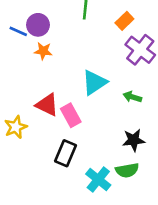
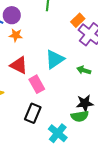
orange rectangle: (124, 21) -> (78, 20), moved
red triangle: (47, 105) -> (19, 65), moved
green semicircle: (127, 170) -> (80, 116), moved

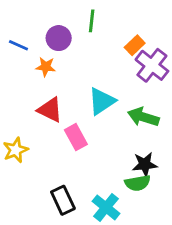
purple circle: (12, 15) -> (59, 38), moved
green arrow: (84, 70) -> (143, 117), size x1.5
black rectangle: (33, 113) -> (63, 200), moved, turned -48

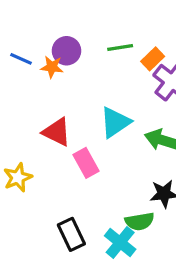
green line: (92, 21) -> (120, 47), moved, turned 75
orange star: (46, 67) -> (52, 67), moved
green semicircle: (138, 183) -> (140, 221), moved

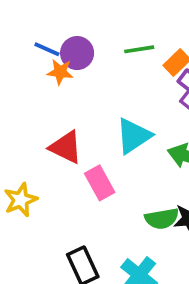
blue line: (21, 59) -> (47, 49), moved
green semicircle: (140, 221) -> (162, 219), moved

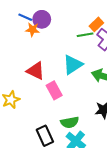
green line: (139, 49) -> (85, 35), moved
green semicircle: (162, 219) -> (70, 122), moved

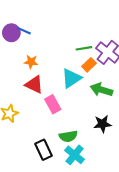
purple circle: (42, 19) -> (11, 33), moved
orange rectangle: (96, 24) -> (89, 65), moved
orange star: (32, 30) -> (31, 62), moved

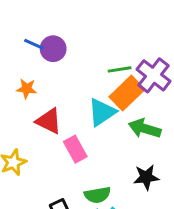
purple circle: (11, 33) -> (53, 49), moved
orange star: (31, 62) -> (27, 89), moved
orange rectangle: (89, 65) -> (127, 93), size x1.6

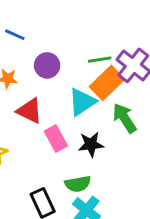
purple circle: (53, 49) -> (47, 65), moved
green arrow: (145, 128) -> (125, 118), turned 40
black star: (146, 177) -> (91, 144), moved

